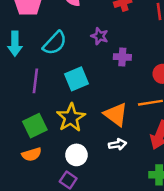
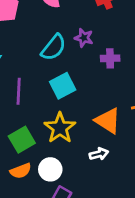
cyan semicircle: (55, 43) -> (54, 47), moved
white arrow: (117, 144) -> (99, 154), moved
white circle: (76, 155) -> (50, 169), moved

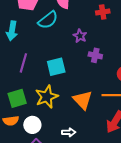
cyan semicircle: (54, 47) -> (48, 20), moved
white arrow: (99, 154) -> (69, 132), moved

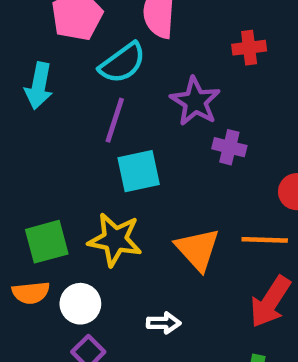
purple star: (80, 36) -> (195, 101), size x1.5
purple line: (23, 63) -> (115, 120), moved
yellow star: (47, 97) -> (115, 240), turned 30

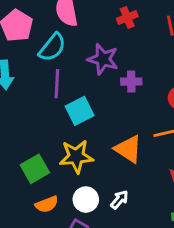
orange semicircle: (31, 293) -> (47, 204), moved
white circle: (80, 304) -> (86, 200), moved
white arrow: (164, 323) -> (119, 200), turned -36

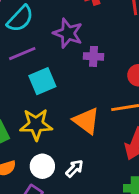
purple line: (57, 84) -> (22, 54), turned 60

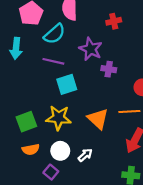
purple line: (22, 54) -> (53, 61), turned 30

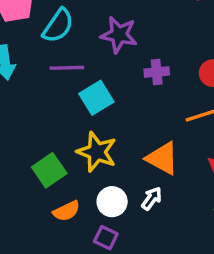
purple cross: (109, 69) -> (157, 72), moved
yellow star: (59, 118) -> (97, 152), turned 30
orange triangle: (98, 119) -> (162, 158), moved

